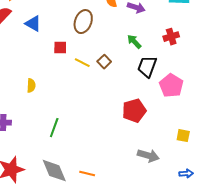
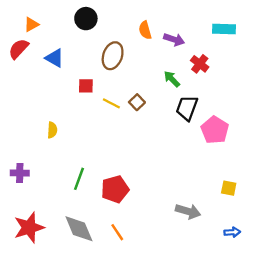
red cross: (171, 37) -> (200, 64), moved, turned -35
red pentagon: (134, 111) -> (115, 189), moved
orange line: (87, 174) -> (117, 232), turned 42

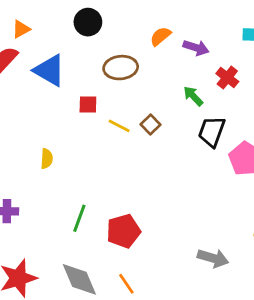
orange semicircle: (145, 30) -> (160, 36), turned 66
brown ellipse: (113, 56) -> (121, 68), turned 64
blue triangle: (55, 58) -> (50, 70), size x1.4

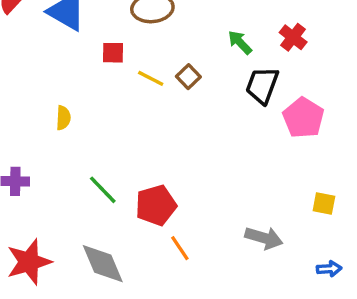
red cross: (227, 78) -> (293, 37), moved
green line: (79, 218) -> (103, 190), turned -64
orange line: (126, 284) -> (180, 248), moved

